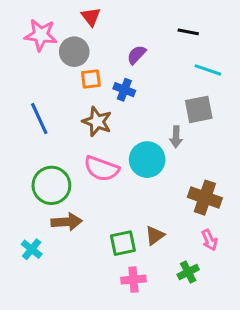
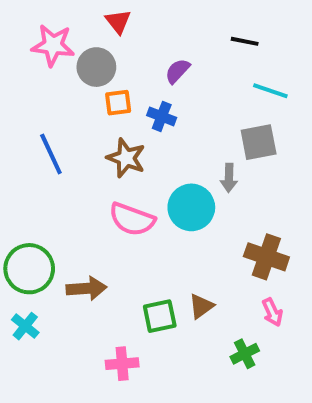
green circle: (51, 185) -> (29, 269), moved
cyan cross: (32, 249) -> (25, 326), moved
pink cross: (133, 280) -> (122, 364), moved

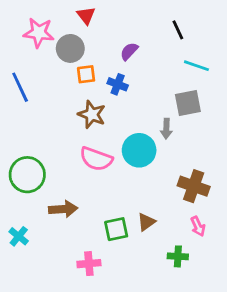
black line: (245, 41) -> (178, 30), turned 54
blue line: (51, 154) -> (20, 87), moved
green circle: (29, 269) -> (27, 175), moved
green cross: (245, 354) -> (178, 256), turned 30

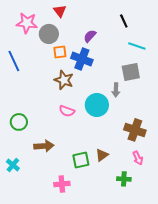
blue cross: (118, 84) -> (82, 59), size x1.5
pink semicircle: (96, 159) -> (67, 111), size x0.7
green circle: (27, 175) -> (19, 122), size x0.7

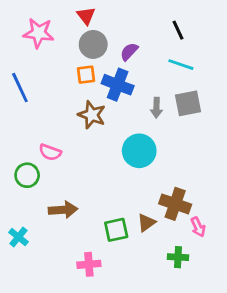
gray circle: (49, 34) -> (93, 44), moved
cyan line: (137, 46) -> (181, 65), moved
gray arrow: (116, 90) -> (156, 108), moved
pink semicircle: (67, 111) -> (50, 152), moved
brown cross: (135, 130) -> (175, 204), moved

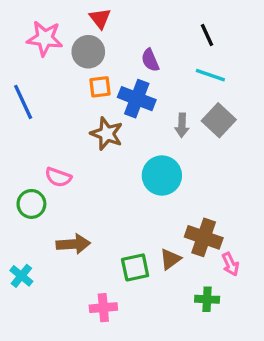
gray circle: (93, 44) -> (88, 52), moved
purple semicircle: (129, 52) -> (150, 60), turned -66
gray square: (188, 103) -> (219, 120), turned -36

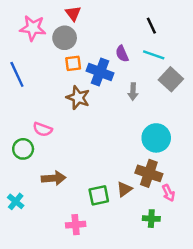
purple semicircle: (150, 60) -> (122, 54), moved
gray square: (219, 120) -> (171, 79), moved
cyan circle: (162, 176) -> (156, 138), moved

